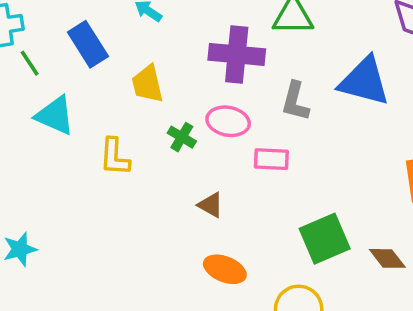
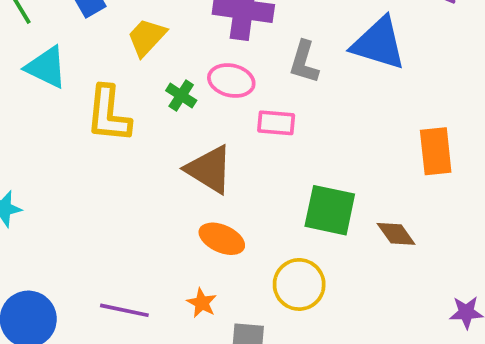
yellow trapezoid: (147, 84) -> (147, 37), turned 54
yellow L-shape: (115, 157) -> (108, 114), size x1.4
brown triangle: (211, 205) -> (209, 169), size x1.8
green square: (325, 239) -> (330, 210), turned 33

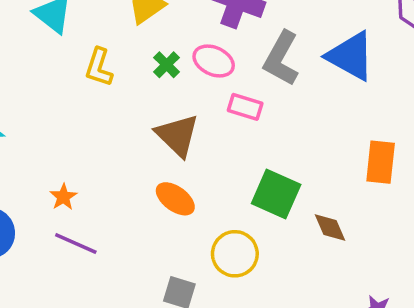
gray L-shape: (304, 62) -> (281, 58), size x1.4
yellow L-shape: (108, 114) -> (99, 67), size x0.7
orange star: (202, 303) -> (63, 197), moved

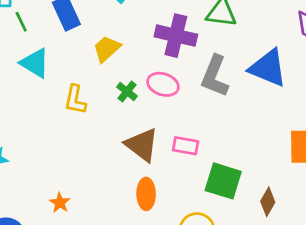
pink rectangle: (245, 107) -> (186, 146), moved
orange ellipse: (175, 199) -> (146, 194), turned 60
brown diamond: (330, 227) -> (268, 202), turned 60

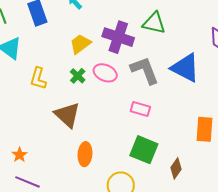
yellow trapezoid: (107, 49) -> (80, 44), moved
gray L-shape: (215, 76) -> (145, 70), turned 132
brown triangle: (142, 145) -> (67, 115), moved
pink rectangle: (186, 146) -> (140, 109), moved

